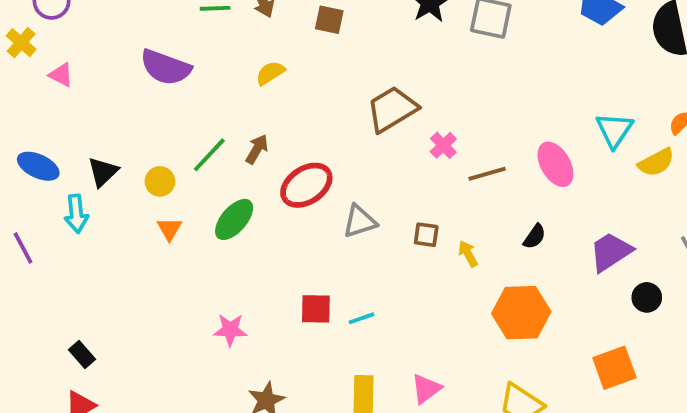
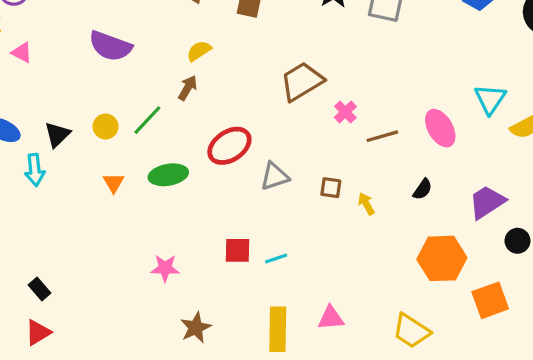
brown arrow: (257, 149) -> (188, 88), moved
yellow circle: (160, 181) -> (106, 127), moved
green ellipse: (234, 219) -> (168, 175), turned 39
orange hexagon: (521, 313) -> (442, 258), moved
pink triangle: (426, 389) -> (331, 318), turned 32

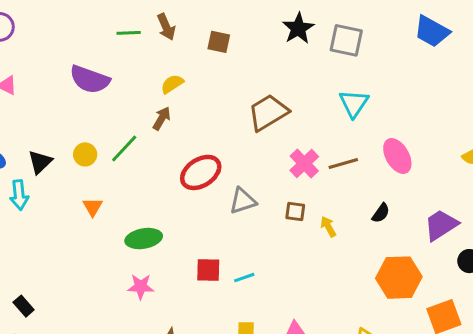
cyan triangle: (490, 99) -> (354, 103), moved
pink cross: (345, 112) -> (304, 163), moved, size x1.4
green ellipse: (168, 175) -> (144, 239), moved

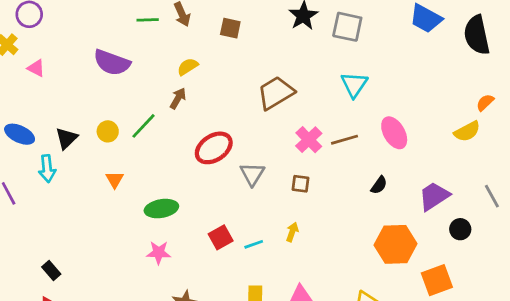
gray triangle: (243, 201) -> (252, 174), turned -40
yellow arrow: (328, 227) -> (292, 232), moved, turned 48
red square: (208, 270) -> (221, 237), turned -30

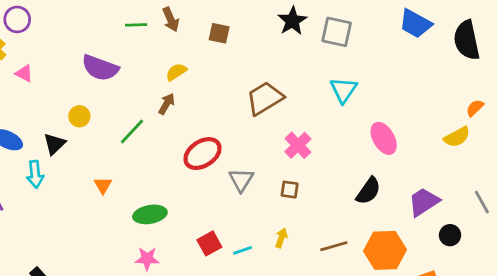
yellow circle: (108, 131) -> (79, 116), moved
brown line: (345, 140) -> (334, 246), moved
black semicircle: (379, 185) -> (368, 191), size x1.5

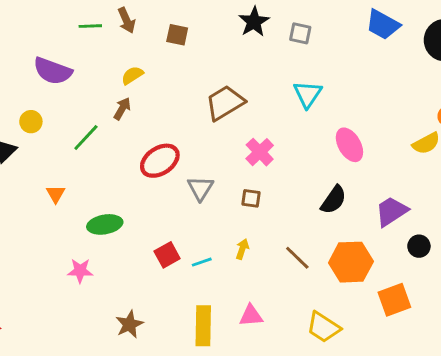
gray square: (337, 32) -> (300, 33), size x0.7
brown line: (334, 246) -> (297, 258), turned 60
pink star: (147, 259) -> (80, 271), moved

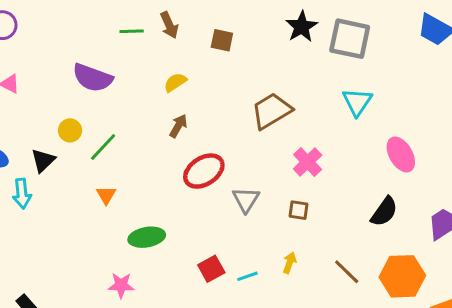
gray square: (300, 33) -> (350, 39), size x1.8
brown arrow: (122, 109) -> (178, 126), moved
green line: (86, 138) -> (103, 147), moved
orange triangle: (56, 194) -> (106, 195), moved

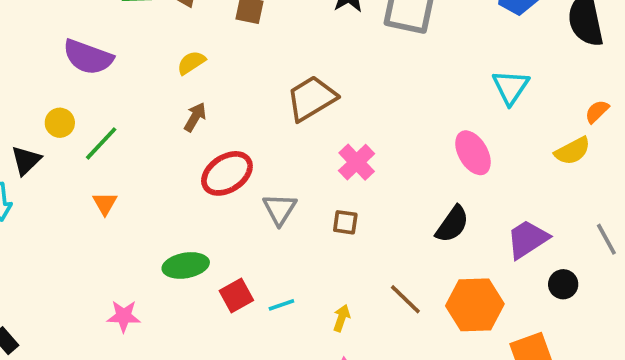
cyan triangle: (357, 102) -> (511, 87), moved
green ellipse: (147, 237) -> (186, 265), moved
yellow arrow: (290, 263) -> (342, 318), moved

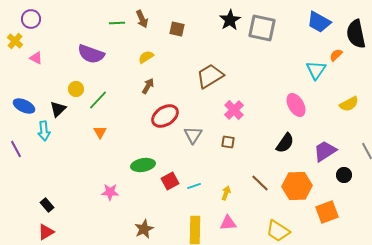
orange semicircle: (597, 111) -> (336, 55), moved

